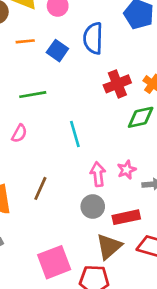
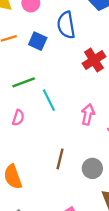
cyan line: (75, 134) -> (49, 100), moved
pink arrow: (98, 174) -> (88, 114), moved, turned 30
brown line: (40, 188) -> (60, 159), moved

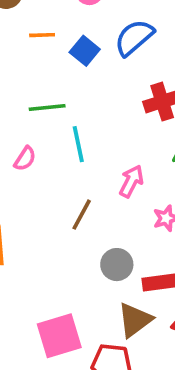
blue semicircle: (66, 25) -> (134, 38), turned 44
brown line: (60, 159) -> (82, 215), moved

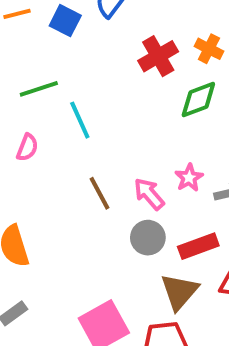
pink arrow: (131, 181) -> (149, 194), moved, turned -56
brown line: (82, 215) -> (100, 193), turned -44

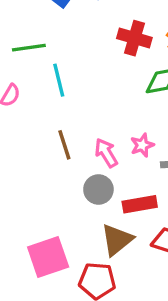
red cross: (158, 56) -> (134, 38), turned 36

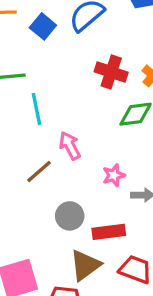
brown line: (64, 145) -> (39, 171), turned 64
pink arrow: (106, 153) -> (70, 146), moved

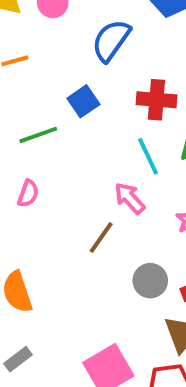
blue square: (43, 26) -> (83, 101), moved, turned 30
cyan line: (36, 109) -> (148, 156), moved

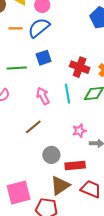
blue semicircle: (111, 40) -> (39, 28), moved
pink arrow: (130, 198) -> (43, 96), moved

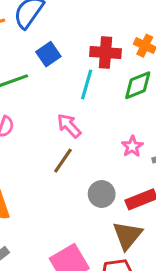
cyan line: (68, 94) -> (87, 85), moved, turned 42
pink arrow: (43, 96) -> (69, 126), moved

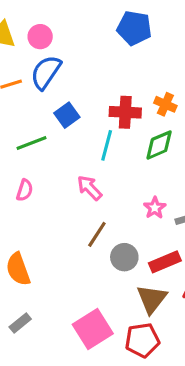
brown line: (63, 161) -> (97, 234), moved

